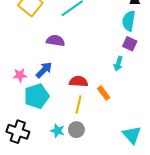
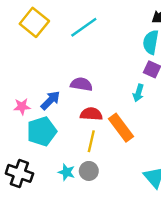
purple semicircle: (55, 41) -> (81, 84), moved
orange rectangle: (104, 93) -> (121, 128), size x1.6

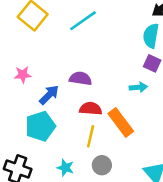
cyan arrow: (138, 93) -> (138, 87), turned -112
pink star: (22, 107) -> (23, 75), moved
gray circle: (89, 171) -> (102, 165), moved

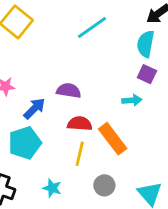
cyan line: (83, 21) -> (92, 27), moved
gray circle: (102, 165) -> (104, 185), moved

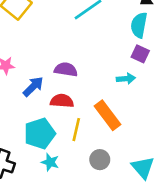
red semicircle: (80, 124) -> (62, 101), moved
cyan pentagon: (25, 143) -> (40, 134), moved

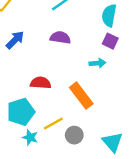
purple semicircle: (66, 70) -> (60, 38), moved
blue arrow: (33, 86) -> (15, 40), moved
yellow line: (76, 130) -> (53, 123), moved, turned 48

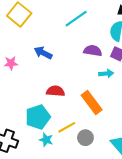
purple semicircle: (60, 38) -> (93, 51), moved
blue arrow: (15, 40) -> (43, 53), moved, turned -108

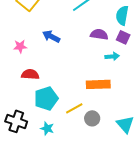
red semicircle: (55, 91) -> (30, 74), moved
orange rectangle: (92, 102) -> (98, 84), turned -55
cyan star: (46, 140) -> (47, 128), moved

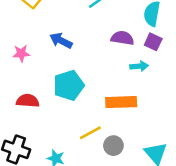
red semicircle: (30, 74) -> (28, 101), moved
cyan pentagon: (46, 98) -> (69, 85), moved

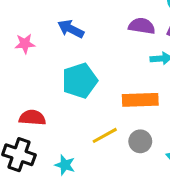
red semicircle: (28, 101) -> (32, 118), moved
gray circle: (113, 146) -> (140, 141), moved

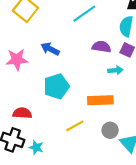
pink star: (25, 44) -> (17, 60), size x1.5
gray circle: (140, 141) -> (110, 130), moved
cyan star: (65, 165) -> (36, 147), moved

